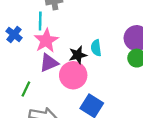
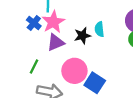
blue cross: (14, 34) -> (34, 23), moved
pink circle: (73, 75) -> (74, 71), moved

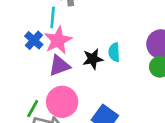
green line: (34, 66) -> (33, 109), moved
pink circle: (74, 71) -> (62, 102), moved

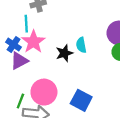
purple triangle: (59, 66) -> (19, 61), moved

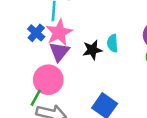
purple triangle: (19, 61) -> (59, 52), moved, turned -30
pink circle: (44, 92) -> (48, 80), moved

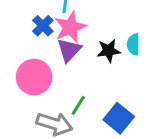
pink circle: (48, 80) -> (34, 77), moved
green line: (36, 98) -> (78, 105), moved

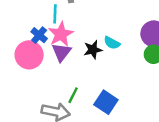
cyan semicircle: (133, 44) -> (112, 43), turned -56
pink circle: (34, 77) -> (29, 55), moved

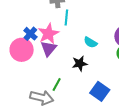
cyan line: (55, 14) -> (66, 18), moved
black star: (93, 50) -> (80, 63), moved
blue square: (106, 102) -> (100, 91), moved

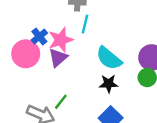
cyan semicircle: (90, 42) -> (109, 58), size x1.6
black star: (80, 63) -> (109, 84), moved

